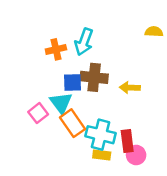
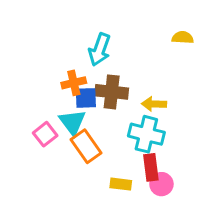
orange cross: (56, 49) -> (74, 83), moved
cyan cross: (100, 135) -> (146, 134), moved

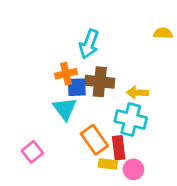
pink square: (45, 134) -> (32, 152), moved
orange rectangle: (86, 146) -> (94, 140), moved
red rectangle: (151, 167) -> (119, 148), moved
pink circle: (161, 184) -> (133, 169), moved

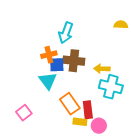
cyan cross: (131, 120) -> (111, 87), moved

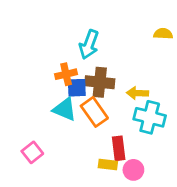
cyan triangle: (48, 81) -> (65, 109), turned -30
orange rectangle: (70, 104) -> (94, 112), moved

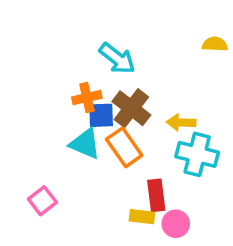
cyan arrow: (89, 45) -> (117, 58), turned -72
brown cross: (100, 82) -> (131, 108), turned 32

